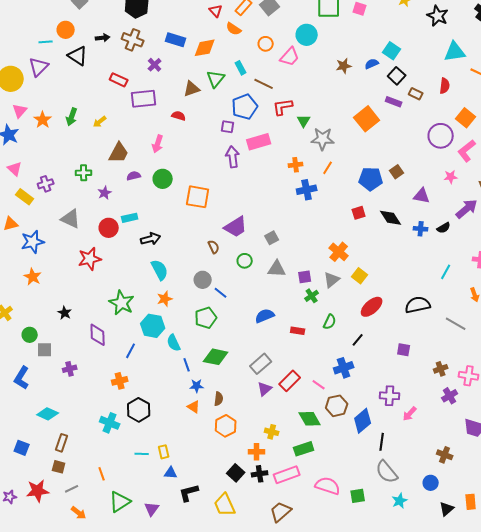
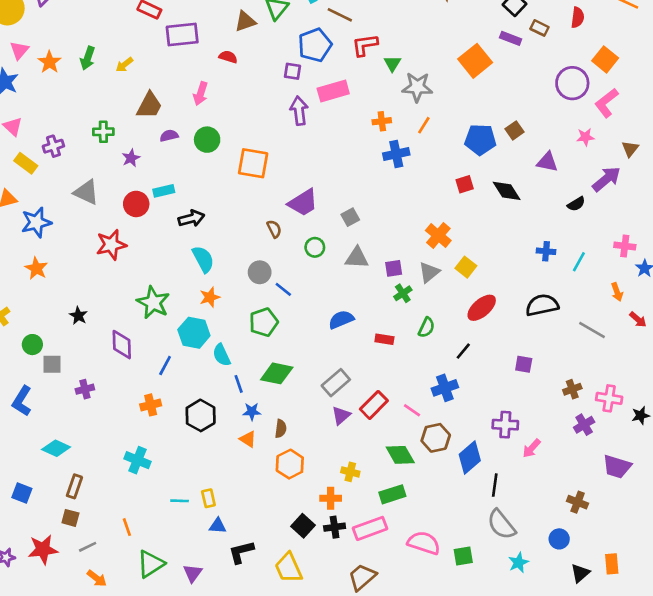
blue cross: (421, 229) -> (546, 251), moved
black hexagon: (139, 410) -> (201, 415), moved

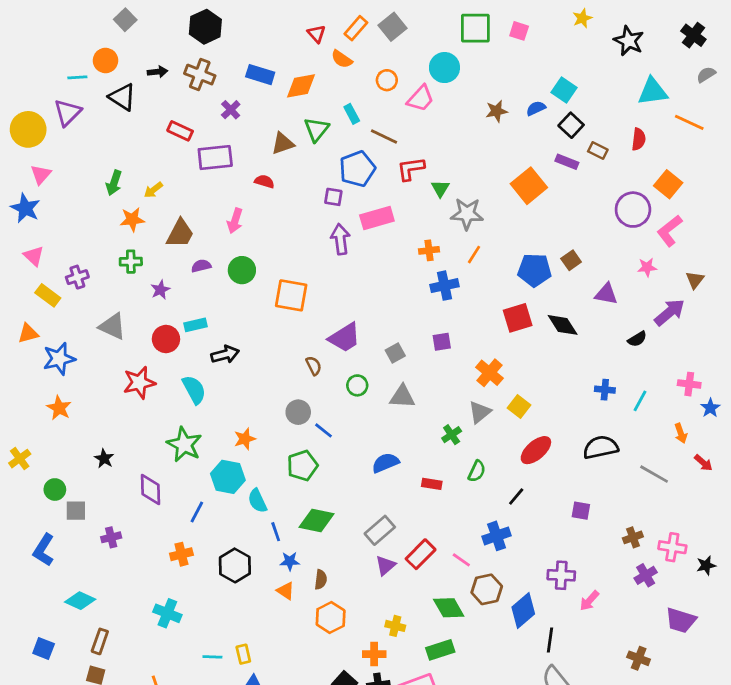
orange star: (49, 62) -> (132, 219), moved, turned 30
red square: (465, 184) -> (518, 318), size x1.5
cyan semicircle: (203, 259) -> (194, 390), moved
purple square: (394, 268) -> (442, 342), moved

